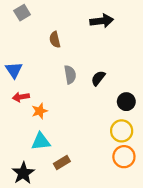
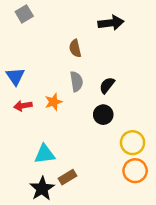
brown semicircle: (55, 40) -> (75, 48), moved
black circle: (126, 102) -> (103, 115), moved
orange star: (40, 111) -> (54, 102), moved
black star: (23, 173) -> (42, 189), moved

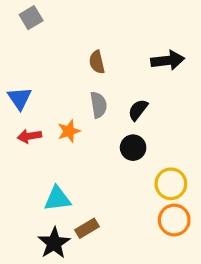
black arrow: (111, 23) -> (168, 60), moved

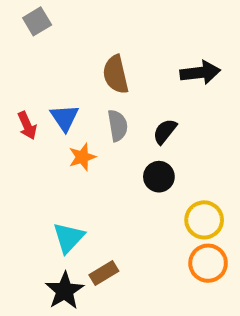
brown semicircle: (97, 62) -> (116, 74), size x1.4
blue triangle: (20, 98) -> (65, 118), moved
red arrow: (29, 136) -> (27, 126), moved, turned -105
cyan triangle: (57, 199) -> (68, 238), turned -40

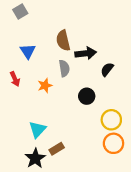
black arrow: (200, 72) -> (86, 53), moved
blue triangle: (65, 118) -> (28, 51), moved
red arrow: (27, 126) -> (15, 79), moved
black semicircle: (165, 131) -> (107, 69), moved

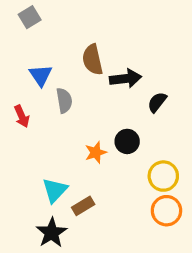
gray semicircle: (64, 68) -> (64, 101), moved
orange star: (45, 85) -> (96, 152), moved
brown rectangle: (57, 149) -> (83, 206), moved

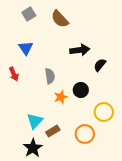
gray square: (30, 17) -> (29, 14), moved
brown semicircle: (93, 60) -> (60, 19), moved, turned -30
gray semicircle: (64, 101) -> (50, 76), moved
orange circle: (166, 211) -> (85, 134), moved

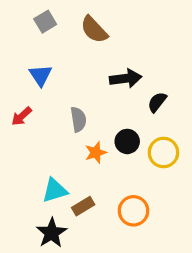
red arrow: (14, 74) -> (22, 116), turned 72
yellow circle: (104, 112) -> (163, 153), moved
cyan triangle: (35, 121) -> (55, 190), turned 30

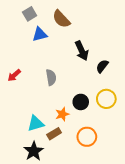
blue triangle: (41, 75) -> (40, 34), moved, turned 49
black arrow: (126, 78) -> (82, 51), turned 72
black circle: (127, 141) -> (81, 102), moved
orange star: (96, 153) -> (62, 114), moved

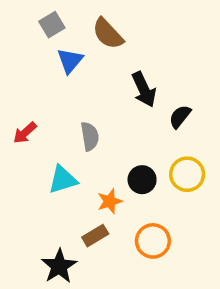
blue triangle: (40, 34) -> (70, 61), turned -35
cyan triangle: (36, 123) -> (63, 180), moved

